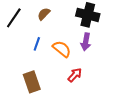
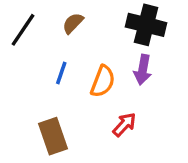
orange semicircle: (62, 49) -> (103, 81), turned 72

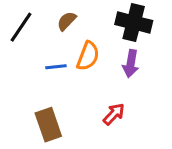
blue line: (61, 73) -> (56, 67), turned 65
orange semicircle: (103, 81) -> (88, 56), moved

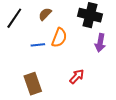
purple arrow: (131, 64) -> (100, 43), moved

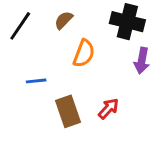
blue line: (38, 45) -> (36, 81), moved
brown rectangle: (33, 84) -> (68, 111), moved

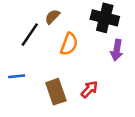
black line: (20, 26) -> (30, 35), moved
blue line: (36, 81) -> (17, 76), moved

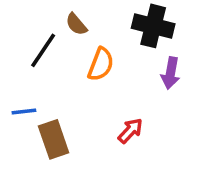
brown semicircle: (52, 17) -> (76, 24), turned -84
brown rectangle: (56, 92) -> (54, 139), moved

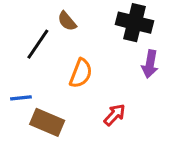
orange semicircle: (101, 64) -> (81, 73), moved
brown rectangle: (54, 139) -> (47, 122), turned -48

